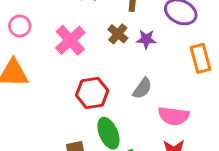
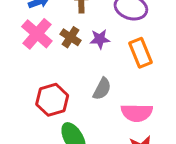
pink cross: (70, 40) -> (37, 34), moved
orange rectangle: (201, 58) -> (141, 53), moved

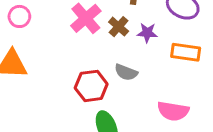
orange rectangle: (141, 53) -> (186, 52), turned -68
gray semicircle: (102, 89) -> (126, 72), moved, turned 75

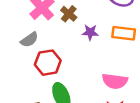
purple star: (147, 33) -> (90, 32), moved
gray semicircle: (126, 72) -> (29, 40), moved, turned -54

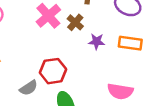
gray semicircle: (29, 40) -> (29, 88), moved

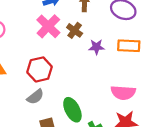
red hexagon: (53, 71) -> (40, 69), moved

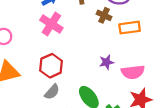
brown cross: (75, 30) -> (104, 15), moved
purple star: (96, 47) -> (106, 62), moved

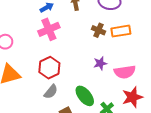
brown cross: (104, 15) -> (99, 30), moved
pink cross: (51, 24) -> (49, 29), turned 35

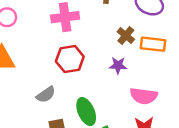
purple star: (100, 63) -> (118, 65), moved
red hexagon: (49, 68) -> (70, 59), moved

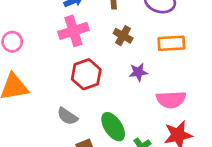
brown cross: (126, 35) -> (123, 36), moved
gray semicircle: (46, 95) -> (67, 116), turned 78

